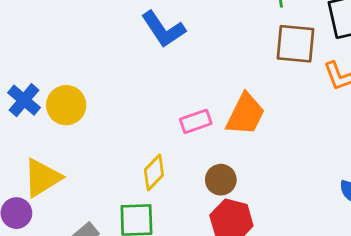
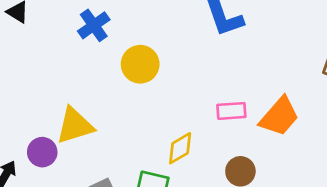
blue cross: (24, 100) -> (94, 25), moved
yellow circle: (66, 105) -> (140, 64), moved

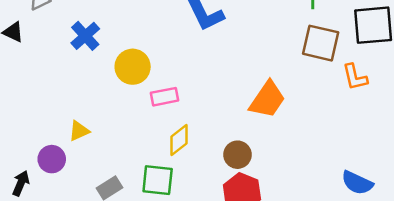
pink rectangle: (231, 111) -> (165, 97), moved
yellow triangle: (75, 126) -> (79, 131), size x0.6

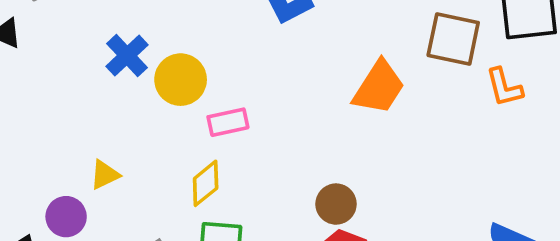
blue cross: (85, 36) -> (127, 56), moved
orange trapezoid: (267, 100) -> (379, 87), moved
yellow diamond: (179, 140) -> (206, 183), moved

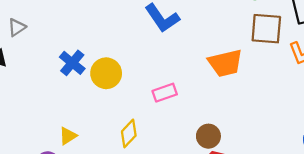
orange trapezoid: (379, 87) -> (225, 63), turned 51
pink rectangle: (228, 122) -> (165, 93), moved

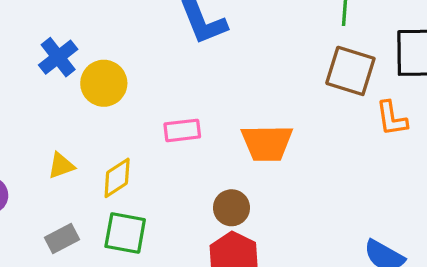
orange trapezoid: (225, 63) -> (267, 143), moved
yellow triangle: (68, 136) -> (61, 166), moved

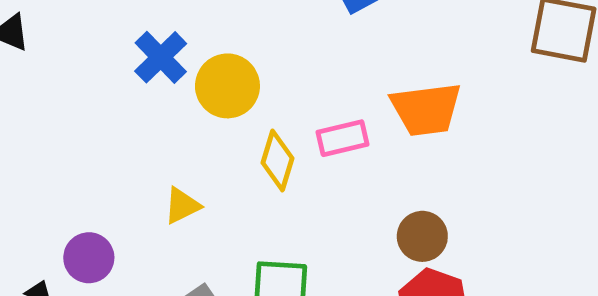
orange trapezoid: (267, 143) -> (426, 109), moved
yellow diamond: (117, 178) -> (277, 161), moved, turned -33

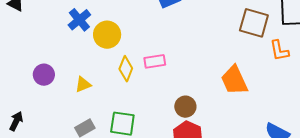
orange trapezoid: (426, 109) -> (234, 80), moved, turned 68
purple circle: (89, 258) -> (44, 75), moved

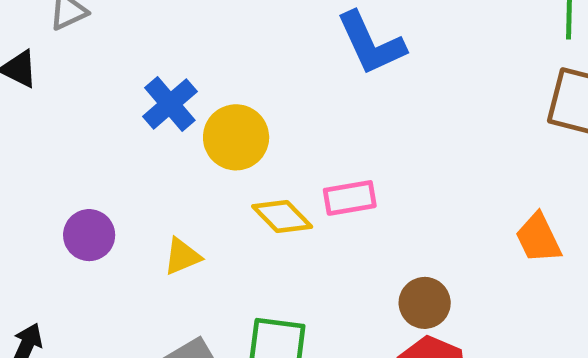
yellow diamond: (126, 69) -> (282, 216), turned -65
orange trapezoid: (234, 80) -> (538, 238), size x0.7

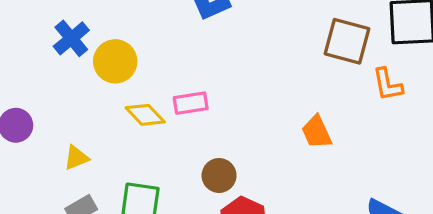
yellow triangle: (182, 256) -> (76, 158), moved
brown circle: (425, 303) -> (219, 175), moved

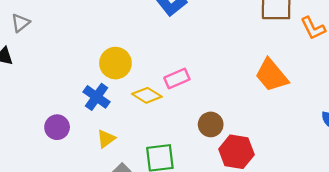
blue cross: (71, 38) -> (97, 97), moved
orange trapezoid: (317, 132) -> (272, 75), size x1.4

